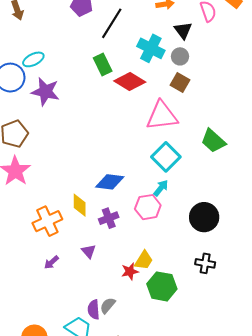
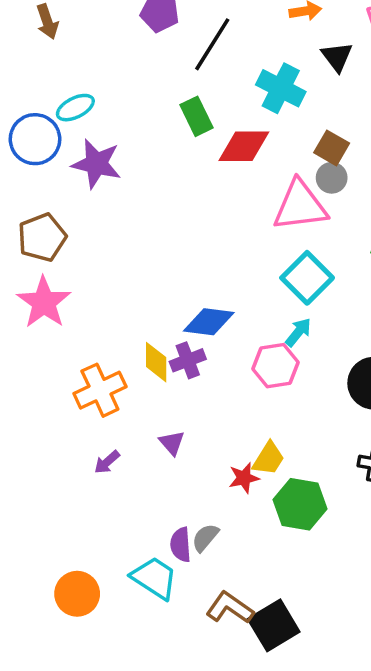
gray circle: (180, 56) -> (332, 178), moved
red diamond: (130, 82) -> (244, 146), turned -32
purple cross: (109, 218) -> (188, 360), moved

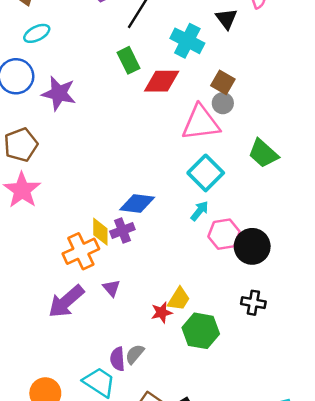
cyan ellipse: (75, 108) -> (37, 33), moved
pink hexagon: (275, 366) -> (224, 234), moved
orange cross: (100, 390) -> (81, 251), moved
purple arrow: (107, 462) -> (66, 301), size x2.0

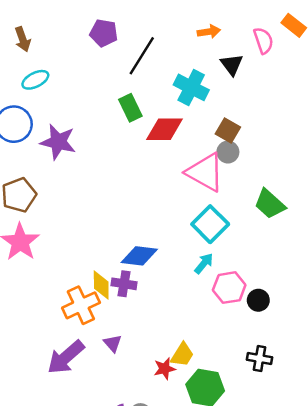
pink triangle: (201, 123) -> (205, 172), turned 36
purple cross: (122, 230) -> (124, 284), turned 30
black circle: (252, 246) -> (258, 300), size x0.6

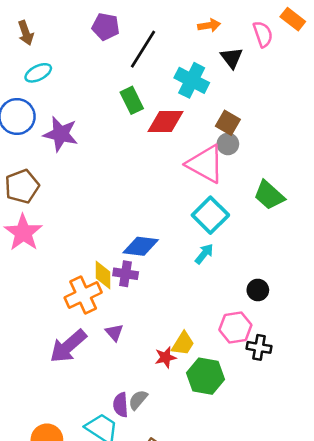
pink hexagon: (229, 288) -> (235, 327), moved

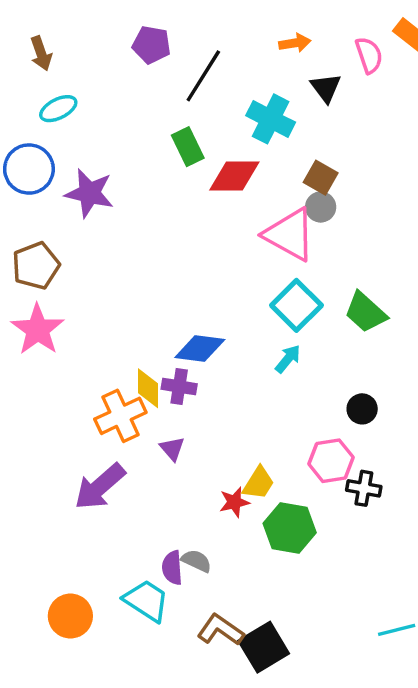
green trapezoid: (269, 195) -> (366, 312), moved
purple triangle: (114, 332) -> (172, 449), moved
gray semicircle: (138, 400) -> (196, 561), turned 75

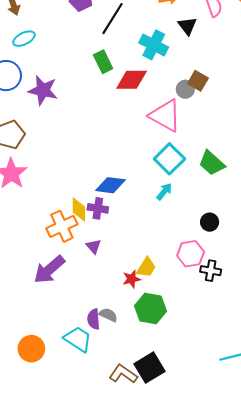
brown square: (321, 178) -> (198, 81), moved
gray circle: (321, 207) -> (185, 89), moved
green hexagon: (290, 528) -> (151, 309), moved
brown L-shape: (221, 630) -> (123, 374), moved

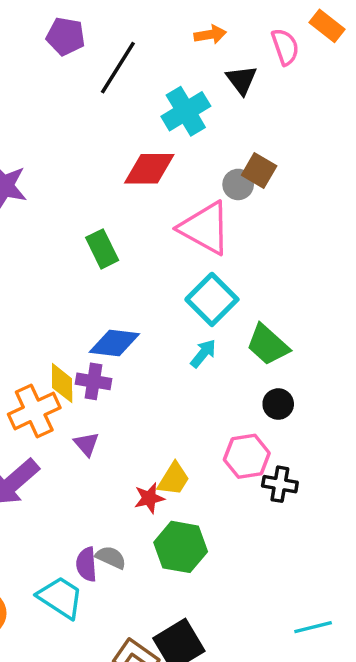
cyan cross: (154, 45) -> (186, 111), turned 32
green rectangle: (103, 62) -> (102, 249), moved
green trapezoid: (212, 163) -> (268, 345), moved

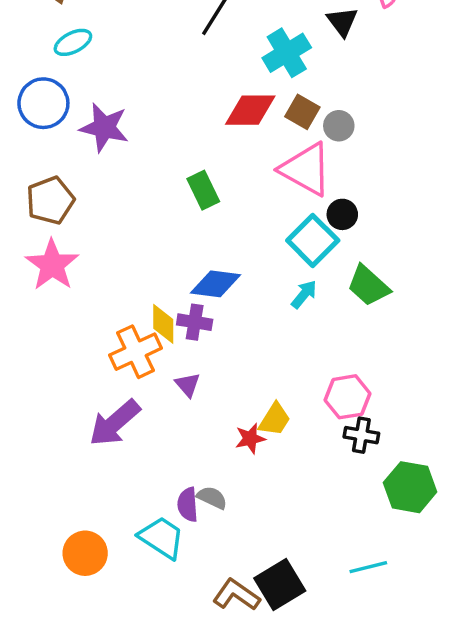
brown square: (259, 170) -> (302, 112), moved
black circle: (278, 404) -> (342, 214), moved
black cross: (280, 484) -> (361, 435), moved
green hexagon: (181, 547) -> (410, 487), moved
cyan line: (313, 627) -> (368, 567), moved

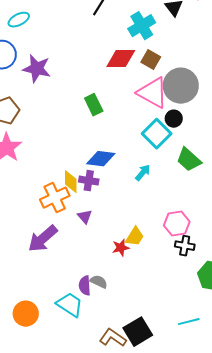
gray circle: (339, 126) -> (181, 86), moved, size x2.0
cyan arrow: (304, 294) -> (143, 173), moved

